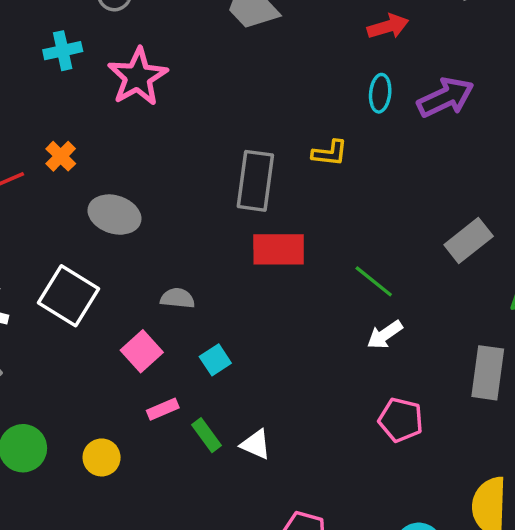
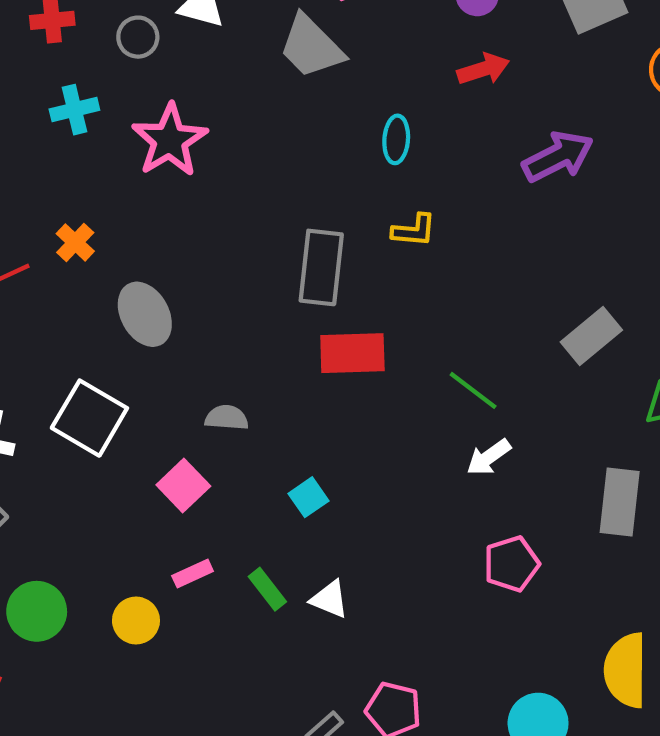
cyan ellipse: (380, 93) -> (396, 139), moved
gray ellipse: (115, 215) -> (145, 314), turned 45
cyan square: (215, 360) -> (309, 497), moved
pink rectangle: (163, 409) -> (193, 573), moved
pink pentagon: (401, 420) -> (511, 564), turned -30

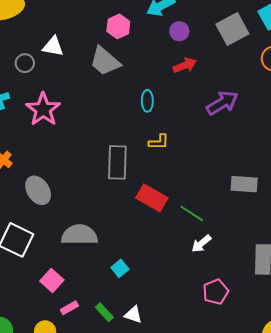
gray rectangle: (591, 336) -> (244, 184), turned 48
red rectangle: (352, 353) -> (152, 198), moved, turned 36
gray semicircle: (227, 418) -> (79, 235), size x1.8
pink square: (183, 486) -> (52, 280), moved

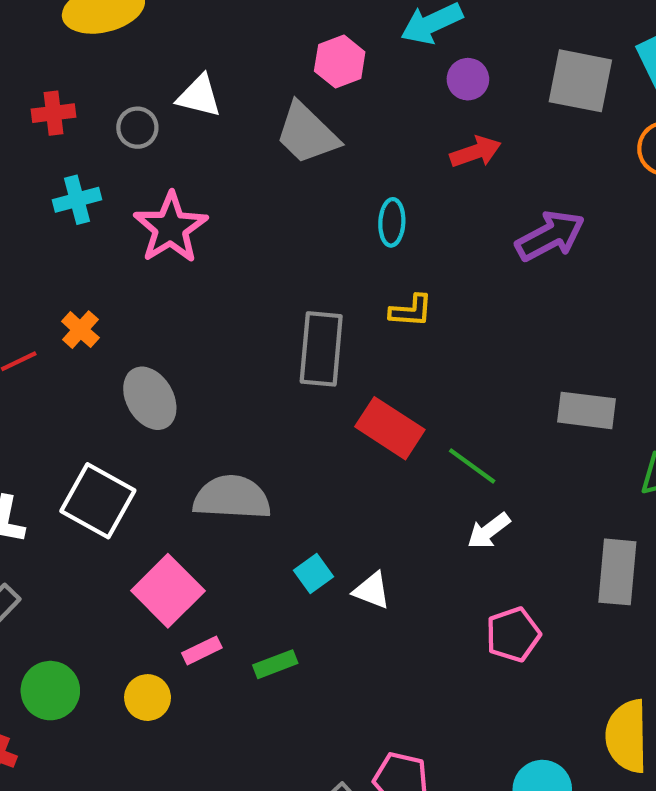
gray square: (232, 29) -> (580, 81), turned 36
pink square: (52, 280) -> (168, 591), size x1.4
green rectangle: (104, 312) -> (275, 664), turned -72
white triangle: (133, 315) -> (372, 590), moved

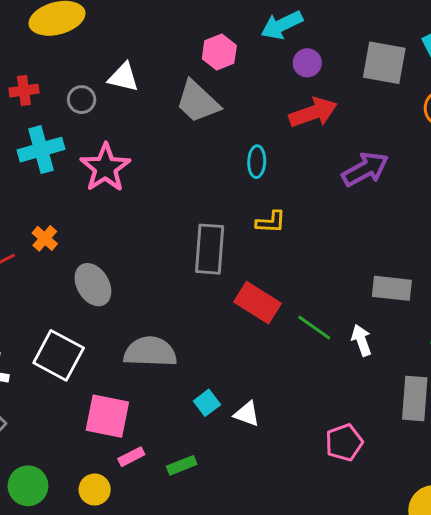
red arrow: (475, 152) -> (313, 113), size x1.4
cyan cross: (77, 200) -> (41, 150), size x1.4
white arrow: (489, 531) -> (361, 340), moved, turned 108
pink square: (168, 591) -> (107, 416), turned -33

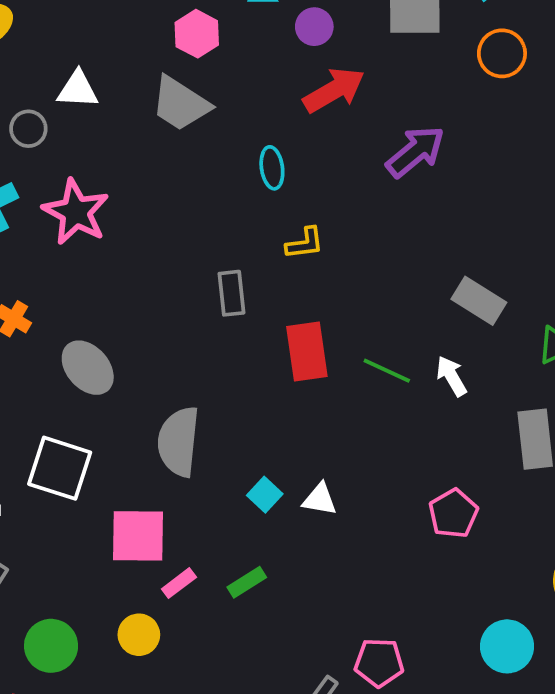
gray rectangle: (210, 249) -> (232, 293), size x0.7
gray rectangle: (392, 288) -> (479, 301), turned 36
red rectangle: (258, 303) -> (307, 352), turned 60
gray semicircle: (150, 352) -> (178, 442), turned -76

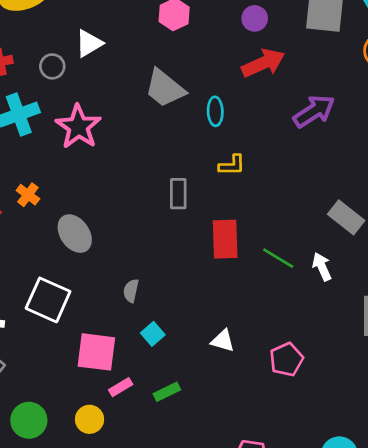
white triangle: (78, 90) -> (89, 43), turned -40
gray trapezoid: (180, 104) -> (165, 88), moved
gray semicircle: (178, 442) -> (131, 291), size x0.5
cyan square: (265, 495) -> (153, 334), moved
pink pentagon: (453, 513) -> (286, 359), moved

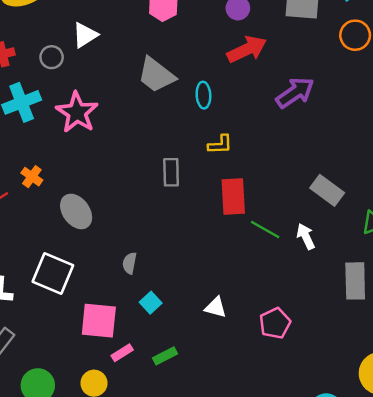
red rectangle: (225, 239) -> (233, 197), moved

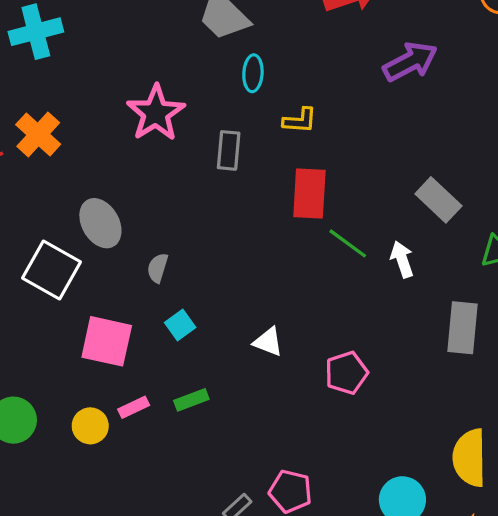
cyan ellipse: (203, 95) -> (253, 73), moved
pink star: (77, 112) -> (156, 113), moved
orange cross: (32, 177) -> (38, 134), size x1.5
gray ellipse: (76, 211) -> (100, 223), moved
pink rectangle: (122, 353) -> (134, 407), moved

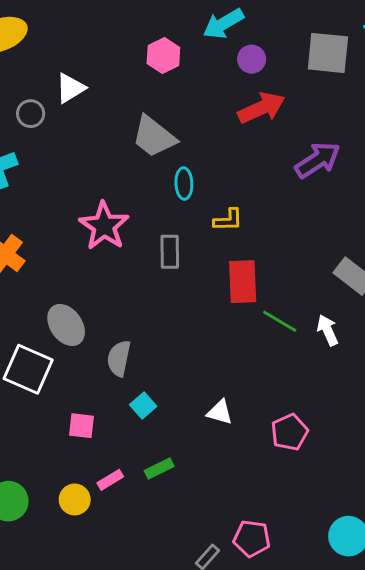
gray semicircle: (158, 268) -> (119, 358), size x1.4
pink square: (107, 341) -> (82, 426), size x0.6

